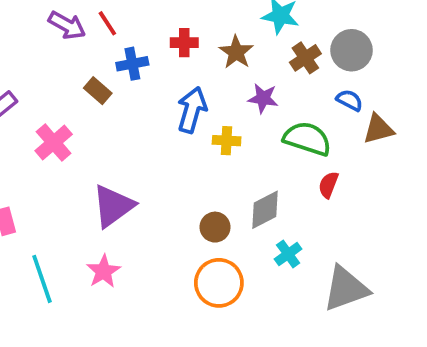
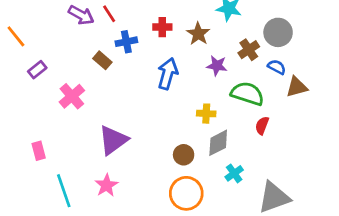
brown cross: (305, 58) -> (249, 50), moved
yellow cross: (227, 141) -> (206, 114), moved

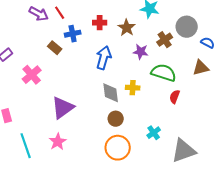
blue semicircle: (277, 67) -> (208, 43), moved
gray diamond: (218, 143) -> (111, 93), moved, turned -70

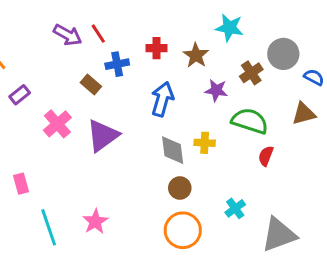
purple triangle: (63, 108) -> (103, 136), moved

